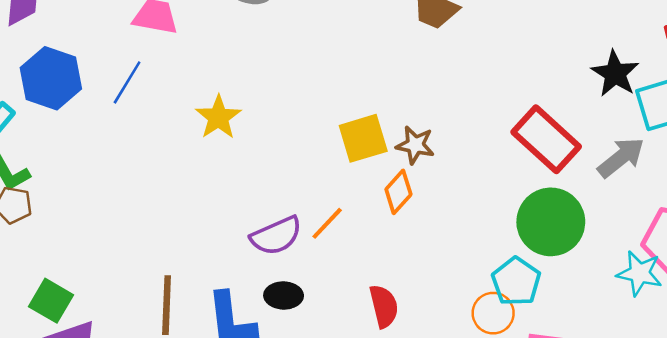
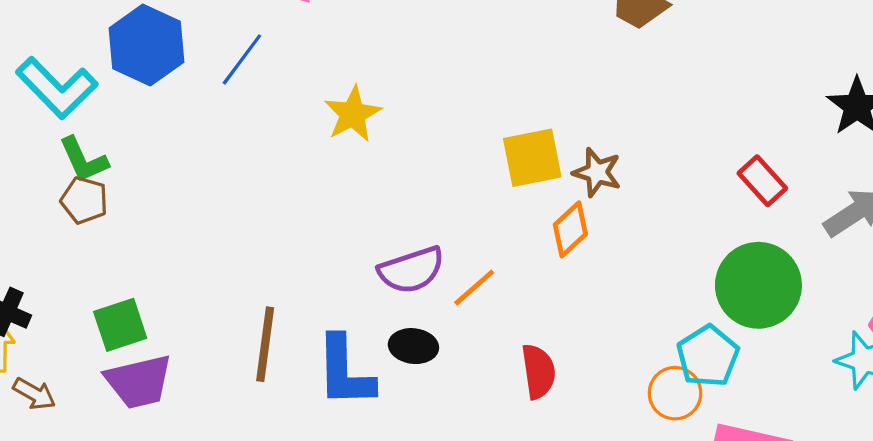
red rectangle: (546, 139) -> (762, 181), size x0.6
orange line: (327, 223) -> (474, 288), moved
green square: (51, 301) -> (120, 325), turned 36

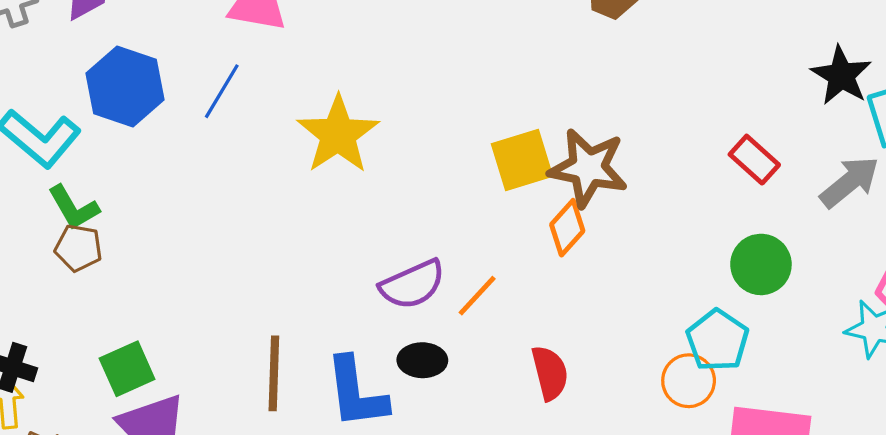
yellow star: (353, 114) -> (338, 134), size x1.4
brown star: (597, 172) -> (588, 168), size x1.6
green circle: (758, 285) -> (761, 264), size x0.7

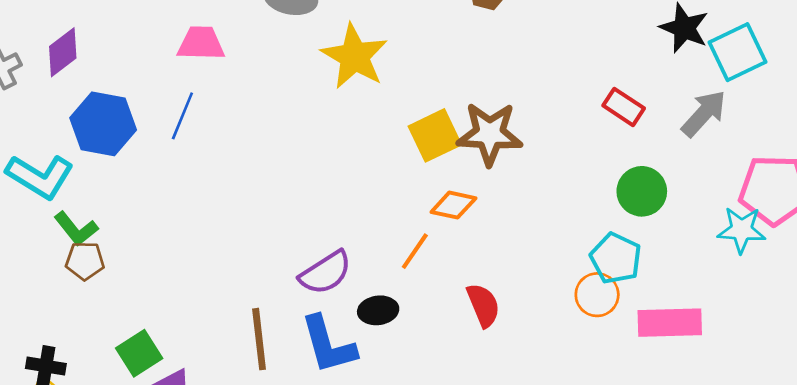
yellow star: (338, 134) -> (354, 56), moved
orange diamond: (567, 228) -> (453, 205), moved, turned 69
purple semicircle: (412, 284) -> (325, 273), moved

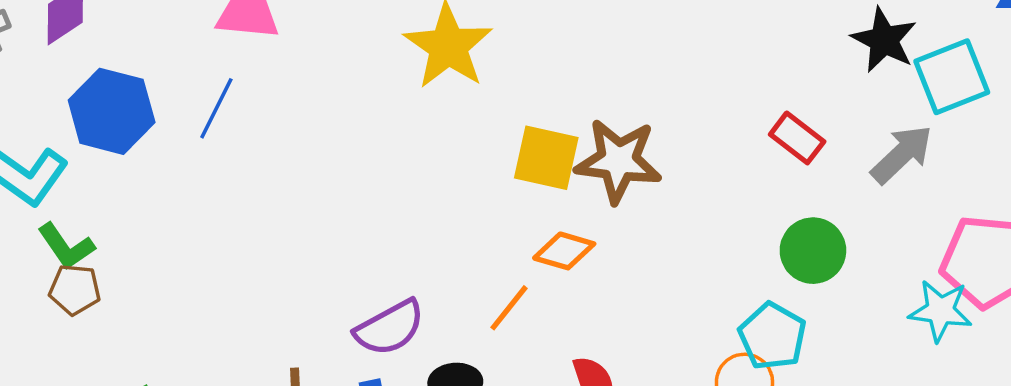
yellow square: (435, 135) -> (546, 158), turned 34

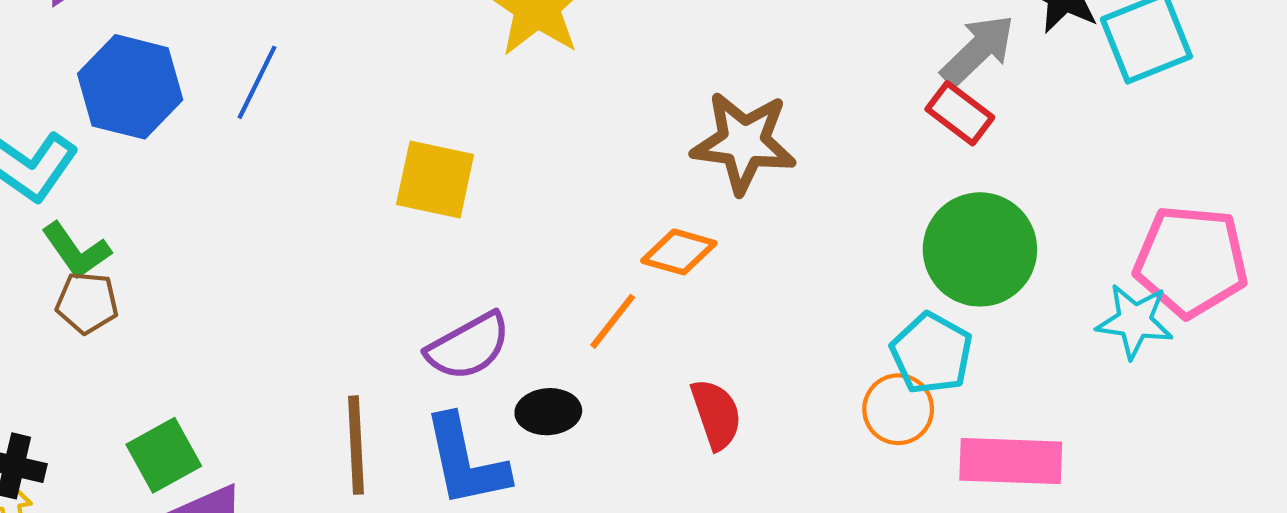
gray arrow: (902, 154) -> (978, 50), moved
yellow square: (546, 158) -> (435, 179), moved
green circle: (813, 251) -> (980, 249), size x1.4

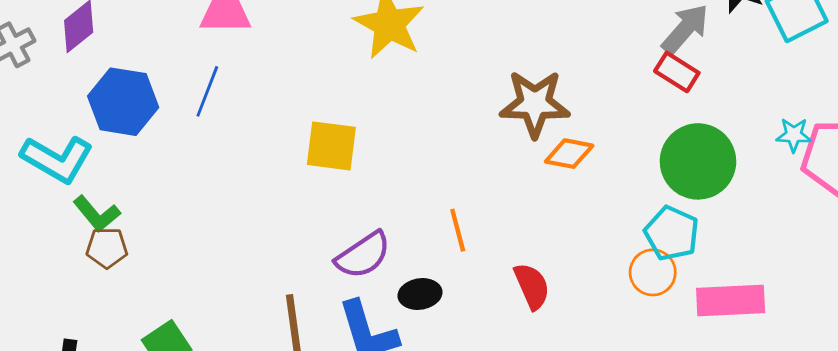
orange diamond: (679, 252) -> (569, 154), moved
orange line: (613, 321) -> (458, 230), turned -48
cyan star: (1135, 321) -> (794, 135), moved, size x0.7

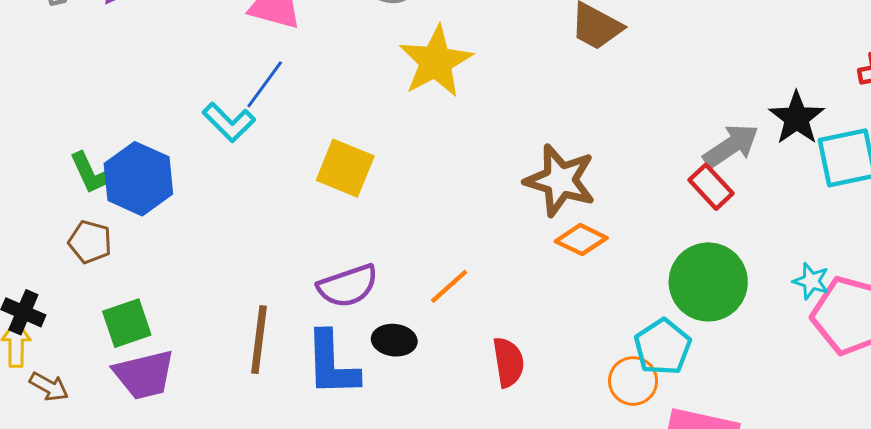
blue line: (207, 91) -> (265, 84), moved
blue hexagon: (123, 102) -> (138, 179), moved
cyan L-shape: (57, 159) -> (229, 122), moved, size x0.7
orange line: (458, 230) -> (449, 286), turned 48
brown pentagon: (107, 248) -> (90, 242), moved

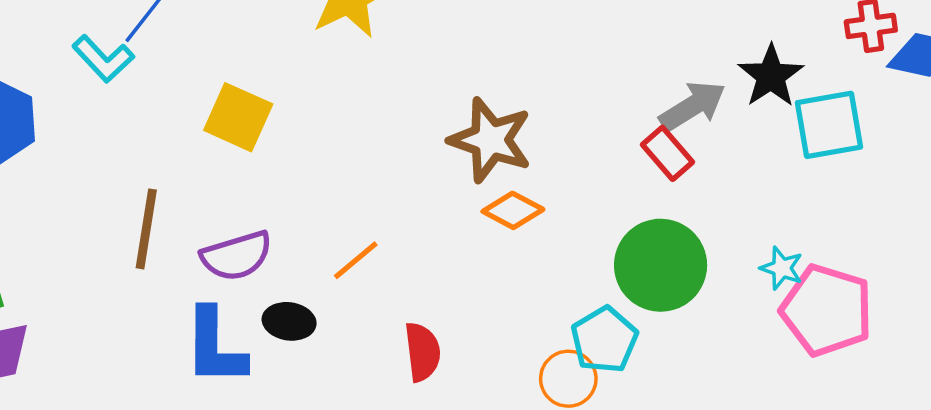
brown line: (259, 340) -> (146, 229), moved

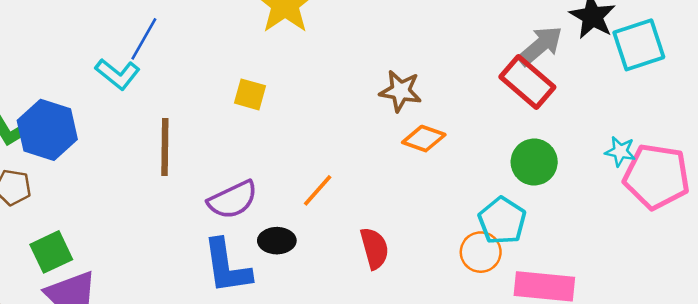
yellow square: (238, 117) -> (250, 94), moved, size x0.7
brown star: (490, 140) -> (400, 91), size x0.7
red rectangle: (668, 153) -> (527, 82), size x1.4
brown line: (146, 229) -> (165, 147), moved
green circle: (661, 265) -> (534, 162), size x0.7

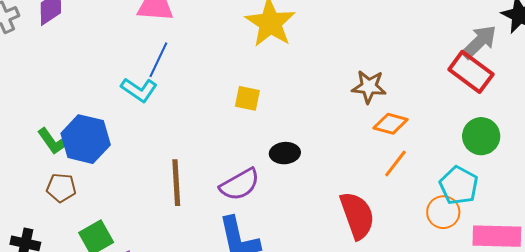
brown line: (165, 147) -> (176, 183), moved
orange line: (318, 190) -> (395, 164), moved
black ellipse: (277, 241) -> (285, 153), moved
red semicircle: (374, 248) -> (357, 215), size x1.4

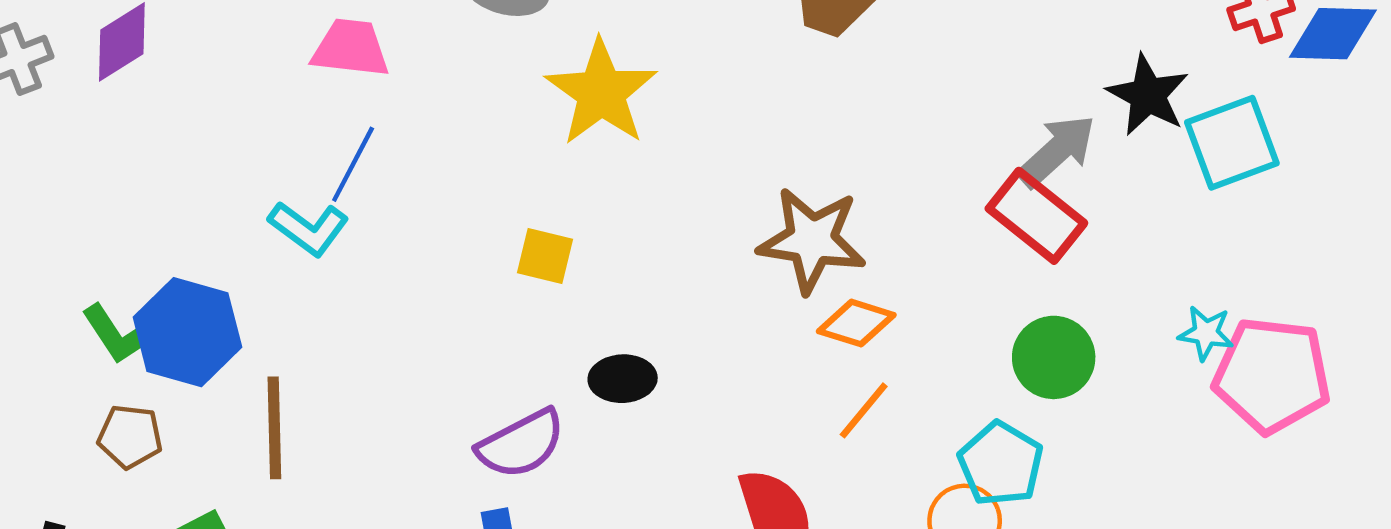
brown star: (369, 87) -> (812, 240), size x1.4
brown line: (176, 183) -> (274, 428), moved

